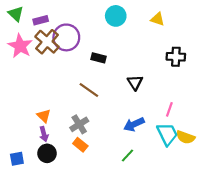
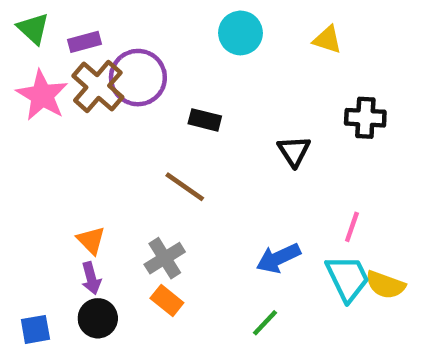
black triangle: (135, 82) -> (294, 151), moved

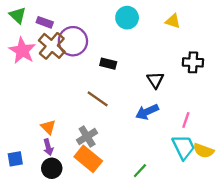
purple rectangle: (84, 42) -> (45, 22), turned 35
blue arrow: (278, 258) -> (147, 112), moved
orange rectangle: (167, 300) -> (88, 159), size x1.6
blue square: (35, 329) -> (15, 159), moved

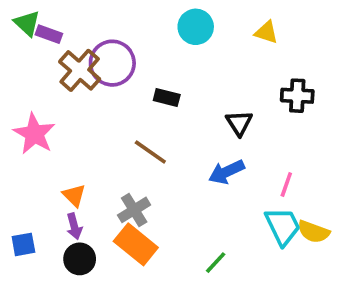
purple rectangle: (45, 22) -> (49, 34), moved
pink star: (22, 51) -> (34, 134), moved

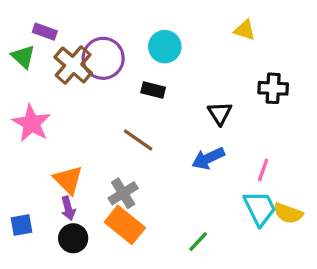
green triangle: (27, 23) -> (23, 57), moved
cyan circle: (196, 27) -> (165, 47), moved
orange triangle: (74, 195) -> (68, 180), size x1.4

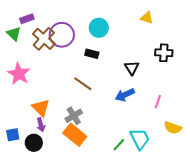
purple rectangle: (45, 32) -> (27, 19), turned -40
cyan trapezoid: (260, 208) -> (140, 139), moved
black circle: (73, 238) -> (34, 143), moved

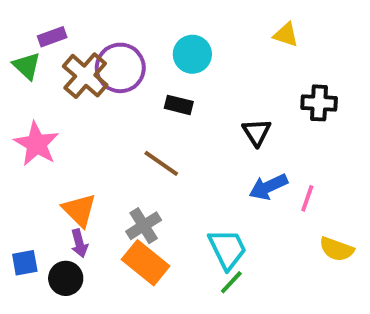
blue arrow: (125, 95) -> (268, 187), moved
cyan trapezoid: (140, 139) -> (227, 249), moved

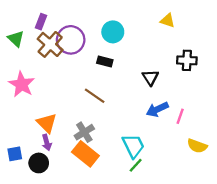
purple rectangle: (52, 37) -> (41, 22), moved, turned -49

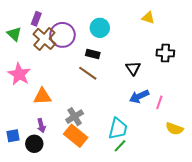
brown line: (95, 96) -> (88, 73), moved
orange triangle: (47, 123) -> (42, 96), moved, turned -48
cyan trapezoid: (133, 146) -> (118, 129), turned 40

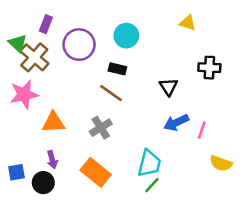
brown cross: (44, 39) -> (34, 57), moved
pink star: (19, 74) -> (24, 94), turned 30
gray cross: (75, 117) -> (101, 128), moved

